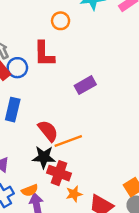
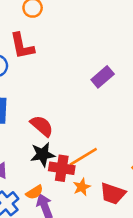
purple rectangle: (85, 85) -> (103, 77), moved
orange line: (68, 141) -> (83, 157), moved

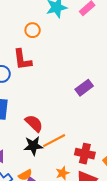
orange line: (83, 157) -> (54, 141), moved
red cross: (62, 168) -> (85, 154), moved

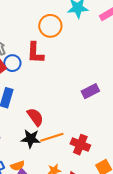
orange circle: (33, 30) -> (50, 26), size x1.5
red cross: (85, 154) -> (80, 145), moved

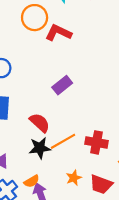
red L-shape: (35, 53) -> (58, 33), moved, turned 125
purple rectangle: (90, 91) -> (62, 85), moved

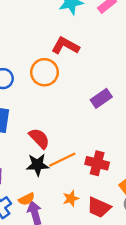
orange circle: (35, 18) -> (44, 72), moved
purple rectangle: (62, 85) -> (101, 98), moved

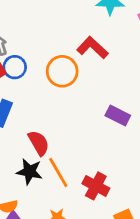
purple rectangle: (101, 98) -> (118, 115), turned 48
orange line: (62, 160) -> (58, 172), turned 72

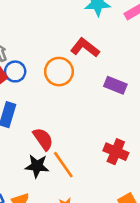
purple rectangle: (118, 115) -> (115, 85), moved
red cross: (96, 186) -> (116, 152), moved

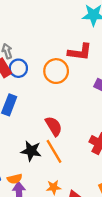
red L-shape: (85, 48) -> (80, 52), turned 145
red semicircle: (43, 139) -> (54, 126), moved

